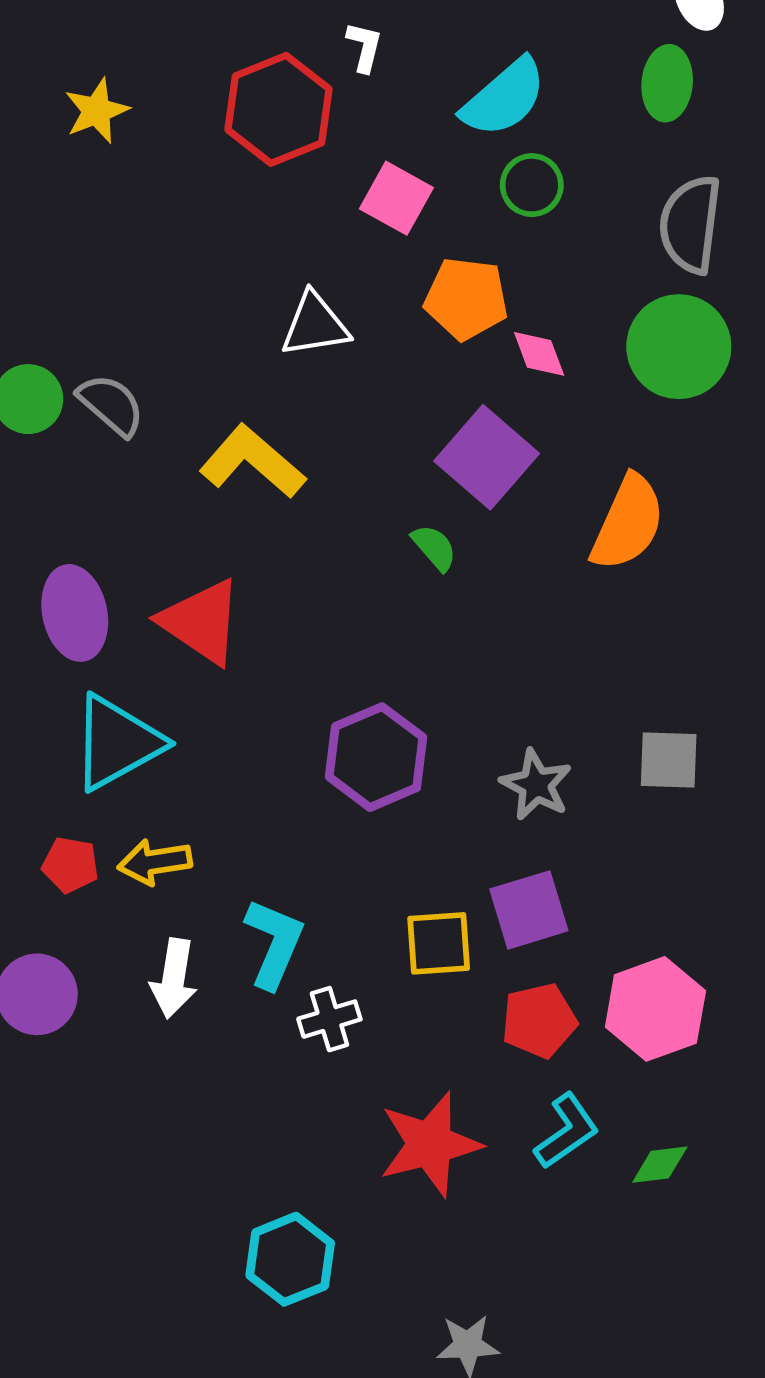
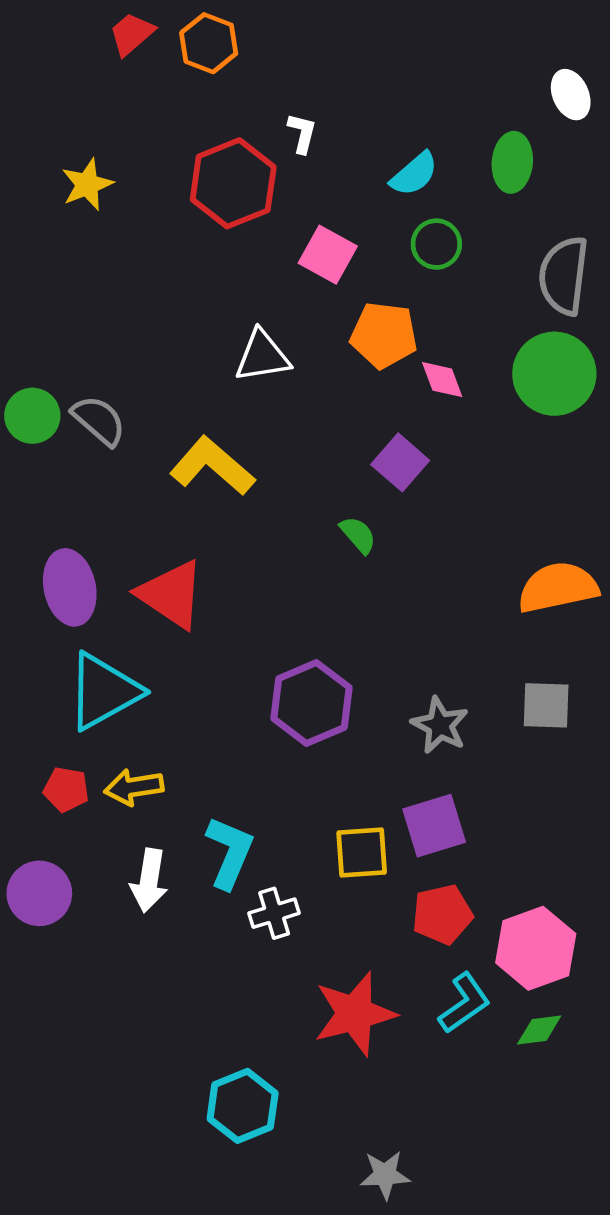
green ellipse: (667, 83) -> (512, 162), moved
cyan semicircle: (504, 98) -> (414, 174), size x0.7
purple square: (487, 457) -> (400, 462), size x0.7
orange semicircle: (628, 523) -> (558, 587), moved, turned -126
pink hexagon: (655, 1009) -> (536, 948), moved

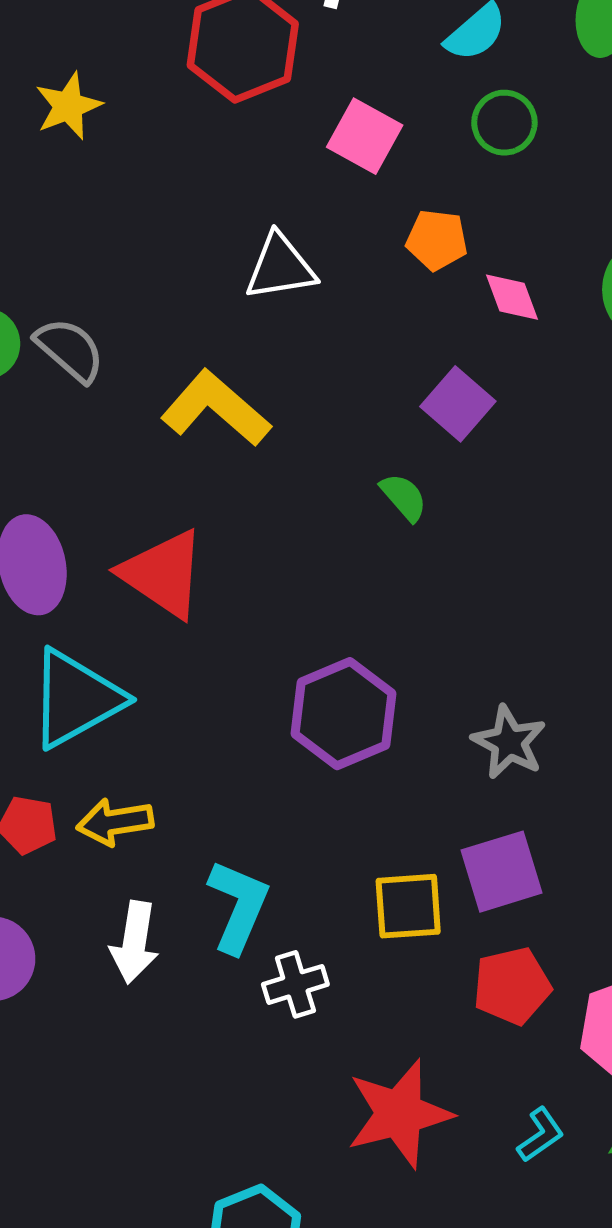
yellow star: (87, 185) -> (68, 106), moved
orange pentagon: (384, 335) -> (437, 240), size x0.7
cyan L-shape: (464, 1003) -> (541, 1135), moved, size x0.7

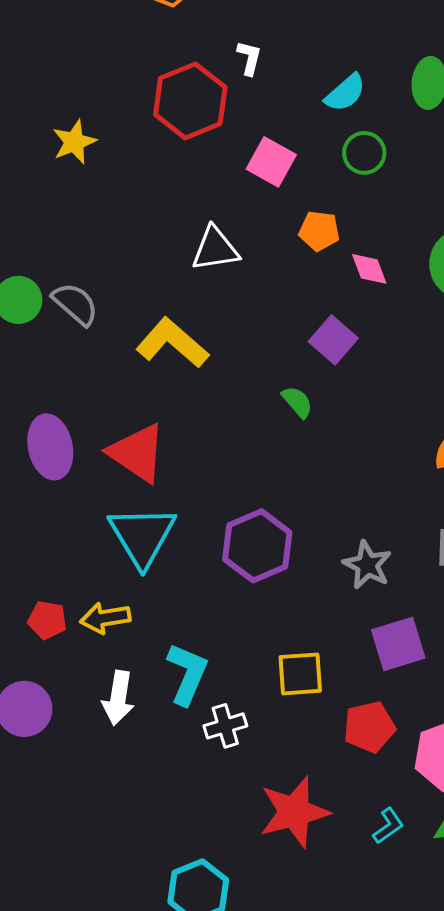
cyan triangle: (76, 699) -> (142, 536), moved, turned -32
purple square: (501, 872) -> (398, 644), moved

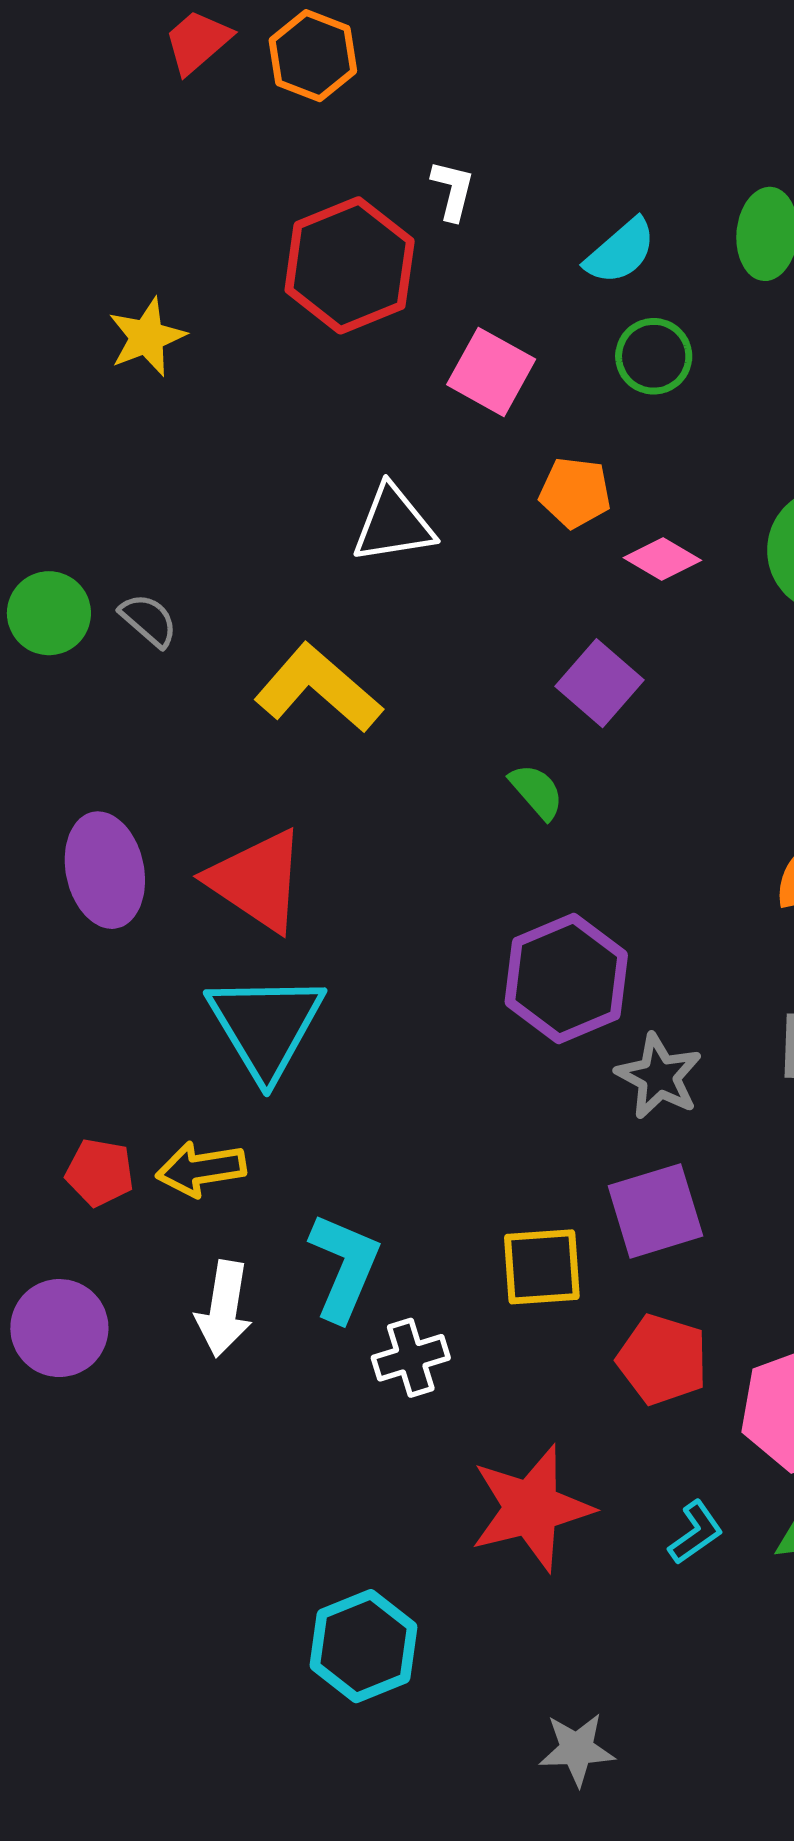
pink diamond: (369, 269) -> (662, 559), turned -39
gray semicircle: (75, 304) -> (149, 620), size x0.7
purple hexagon: (257, 546) -> (566, 978), moved
purple square: (398, 644) -> (655, 1211), moved
red pentagon: (369, 727) -> (662, 1359), turned 30

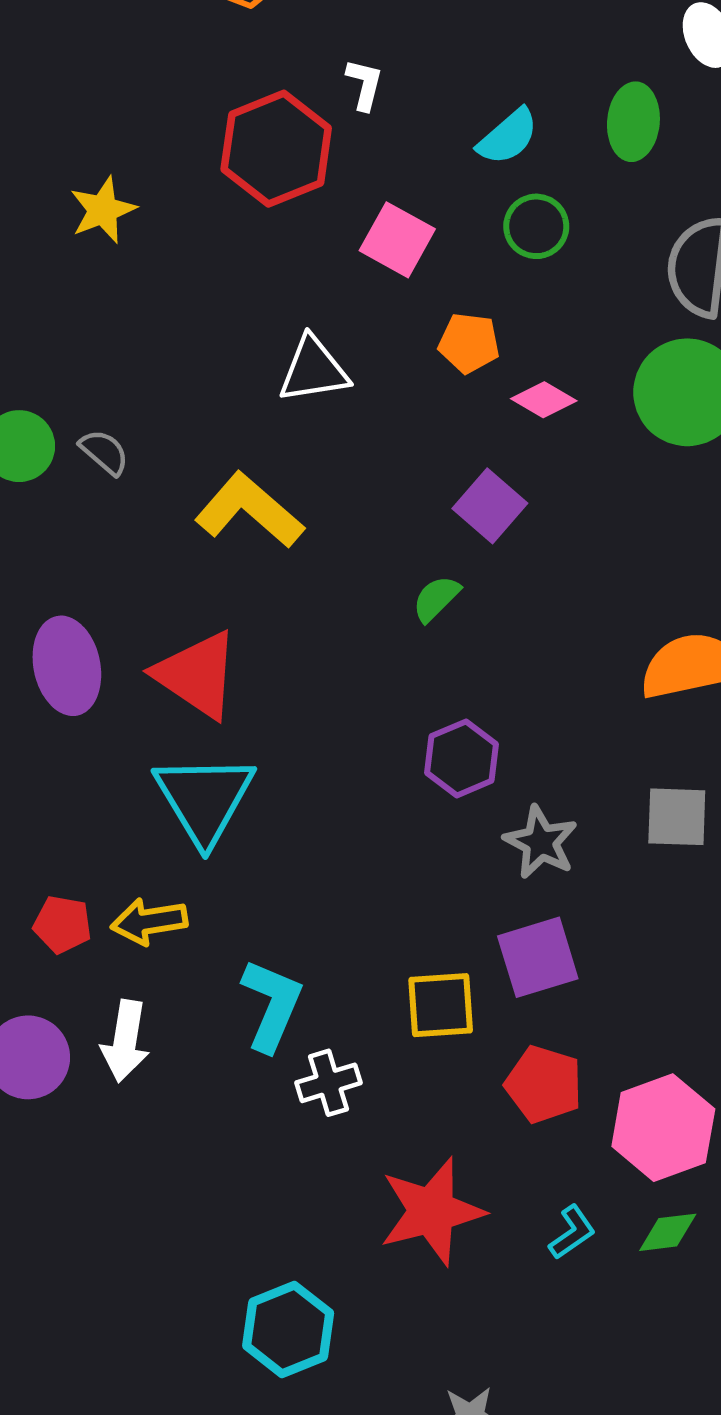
green semicircle: (537, 791) -> (436, 599), turned -94
purple hexagon: (566, 978) -> (462, 758), size x0.7
white arrow: (224, 1309) -> (125, 1041), moved

